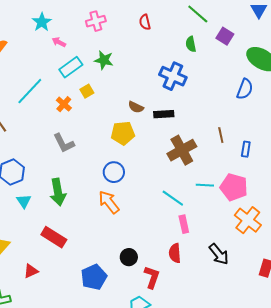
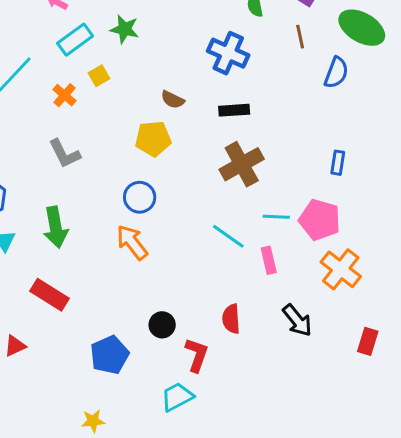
black rectangle: (164, 114) -> (234, 110), moved
brown line: (221, 135) -> (300, 37), moved
pink rectangle: (184, 224) -> (269, 260), moved

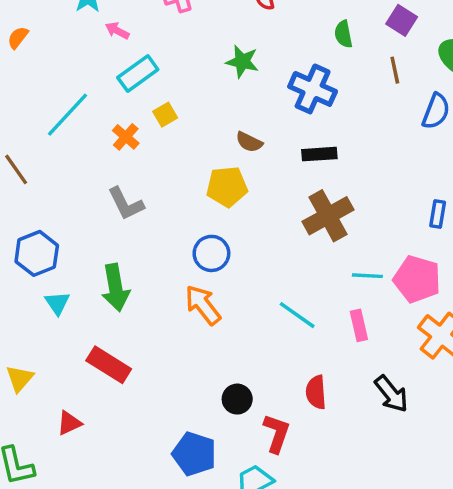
green star: (125, 29) -> (242, 62), moved
cyan line: (228, 236) -> (297, 315), moved
blue pentagon: (110, 355) -> (194, 454), moved, turned -30

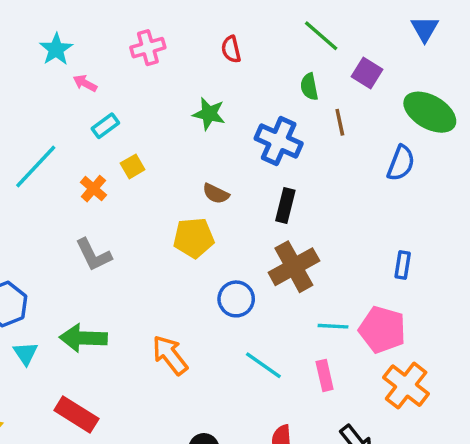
brown line: (395, 70) -> (340, 122), moved
cyan rectangle: (138, 74) -> (105, 126), size x0.7
black rectangle: (319, 154) -> (285, 206), turned -72
blue circle: (211, 253) -> (236, 299), moved
green arrow: (116, 288) -> (83, 338), turned 102

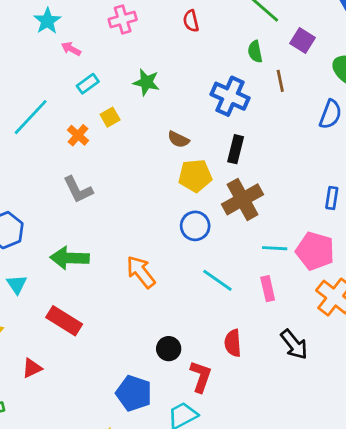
green star: (209, 114) -> (146, 82), moved
yellow pentagon: (194, 238) -> (195, 176), moved
cyan triangle: (26, 353) -> (17, 284), moved

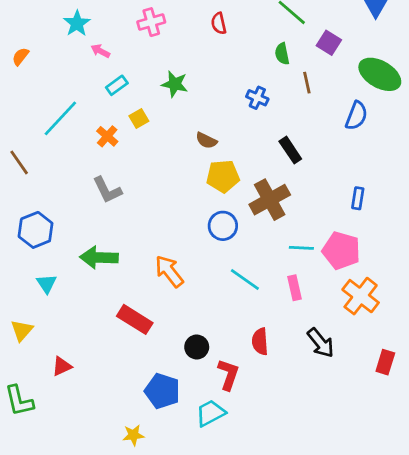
blue cross: (230, 96) -> (257, 98), size x0.6
black rectangle: (236, 149) -> (290, 150), moved, turned -48
red rectangle: (64, 321) -> (135, 319), moved

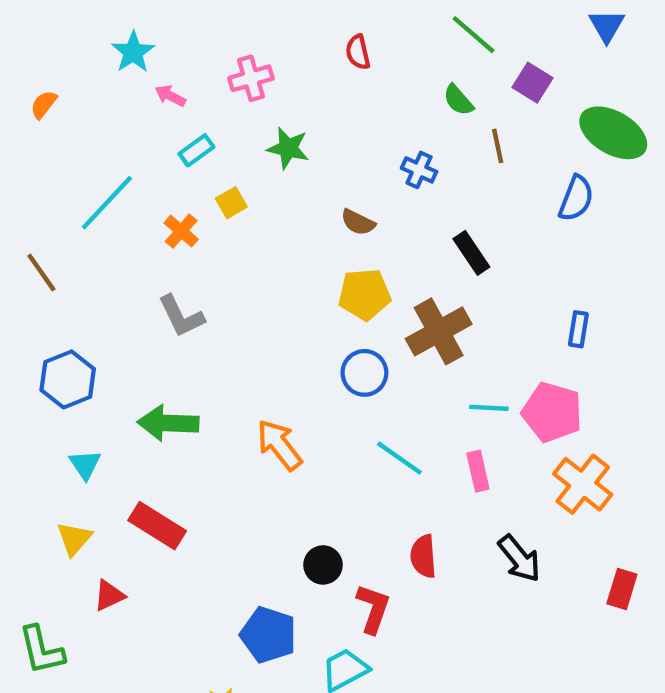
pink cross: (151, 22) -> (251, 78), moved
green semicircle: (282, 54) -> (458, 100), turned -30
brown semicircle: (206, 140) -> (358, 222), moved
red rectangle: (135, 319) -> (157, 526), moved
yellow triangle: (22, 330) -> (74, 539), moved

